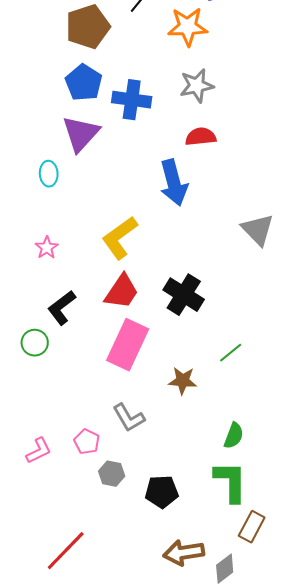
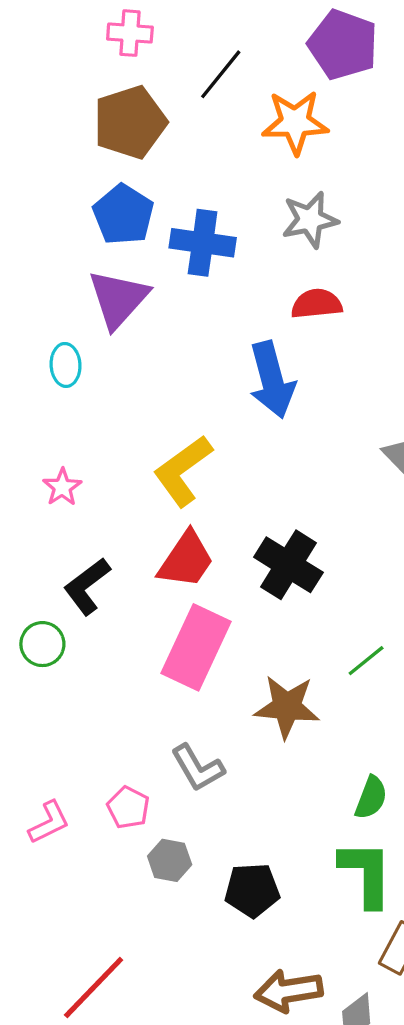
brown star: (183, 381) -> (287, 707), size x1.4

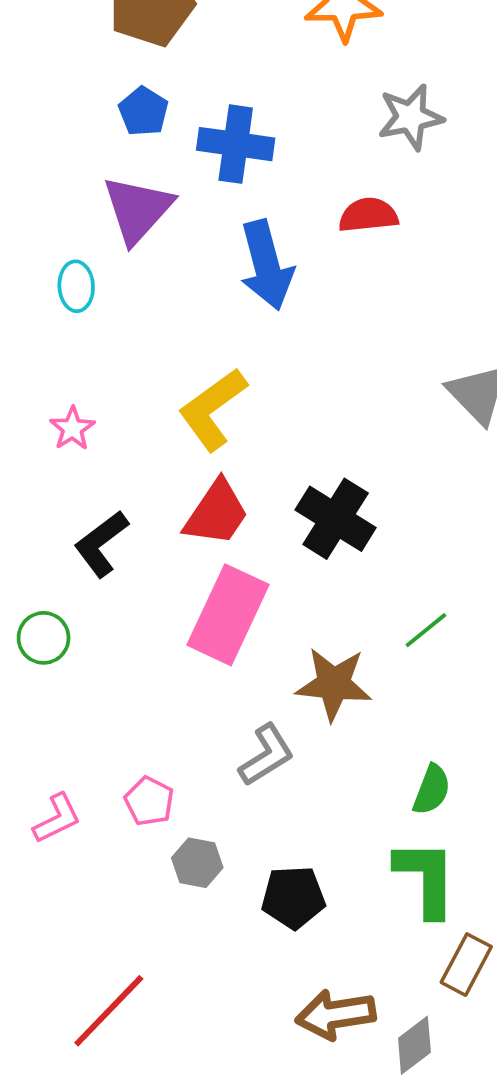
blue pentagon: (123, 215) -> (143, 111), size x0.7
gray star: (310, 220) -> (411, 117), moved
blue arrow: (272, 380) -> (266, 265), moved
green circle: (42, 644) -> (44, 638), moved
gray L-shape: (198, 768) -> (266, 755), moved, turned -92

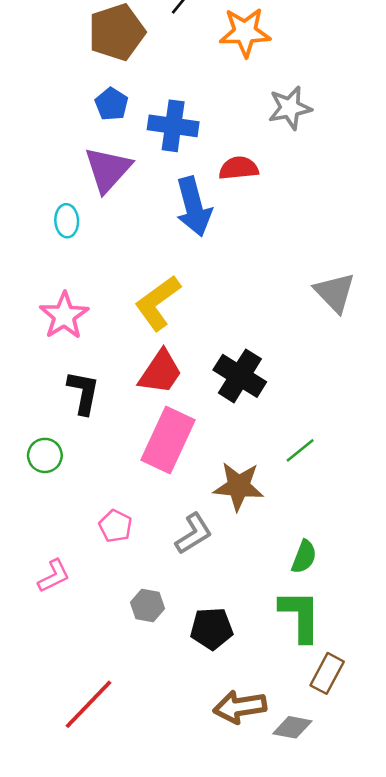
red semicircle: (368, 215) -> (239, 168), moved
pink star: (72, 428) -> (64, 316), size x1.6
black L-shape: (101, 544) -> (83, 393), turned 138
pink pentagon: (149, 801) -> (115, 526), moved
gray diamond: (414, 1045) -> (292, 727), turned 48

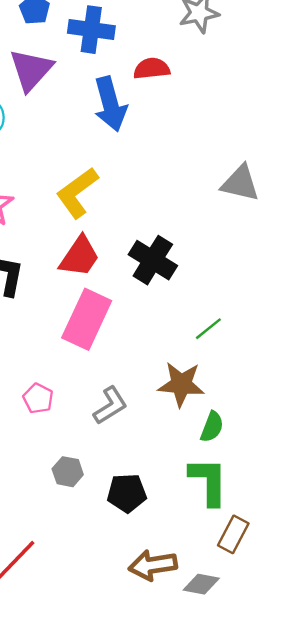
gray triangle: (335, 293) -> (240, 183), turned -33
brown star: (239, 486) -> (181, 384), moved

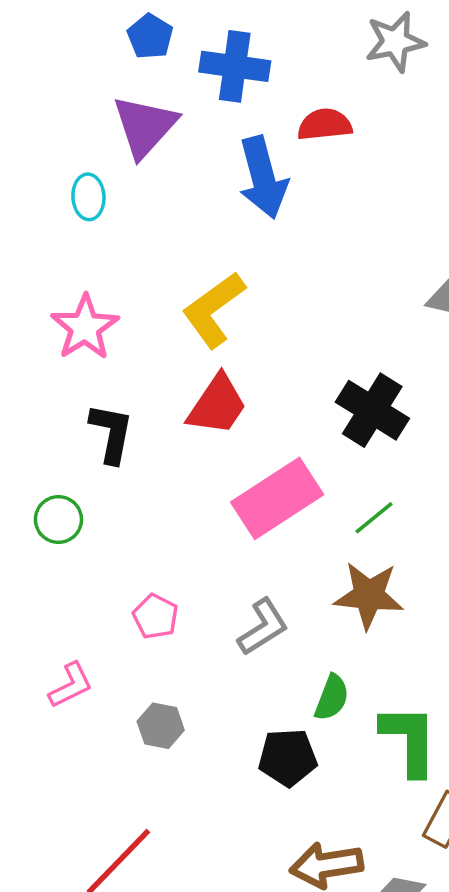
black cross: (153, 260) -> (372, 410), moved
pink rectangle: (87, 319) -> (277, 498), moved, turned 32
green line: (208, 329) -> (374, 518), moved
green semicircle: (212, 427) -> (332, 698), moved
gray hexagon: (68, 472) -> (161, 726), moved

